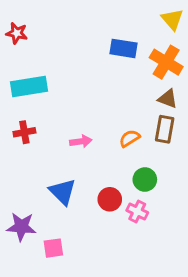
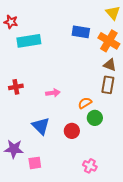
cyan rectangle: (29, 87) -> (29, 41), moved
orange semicircle: (130, 138) -> (85, 103), moved
pink cross: (137, 212) -> (90, 166), moved

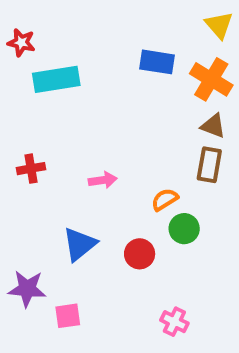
blue triangle: (41, 126) -> (79, 244), turned 36

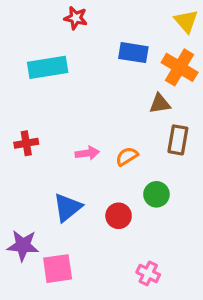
red star: (21, 43) -> (76, 18), moved
brown triangle: (213, 126) -> (160, 104), moved, turned -30
orange semicircle: (165, 200) -> (127, 156), moved
pink square: (68, 316) -> (58, 269), size x1.4

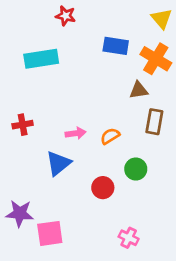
blue triangle: (67, 208) -> (58, 163), moved

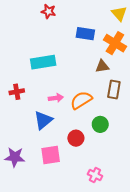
cyan rectangle: (41, 59) -> (43, 62), moved
orange semicircle: (110, 136) -> (81, 100), size x1.5
pink square: (50, 233) -> (51, 155), moved

